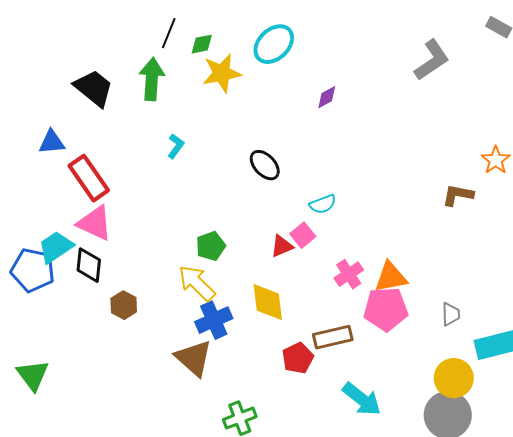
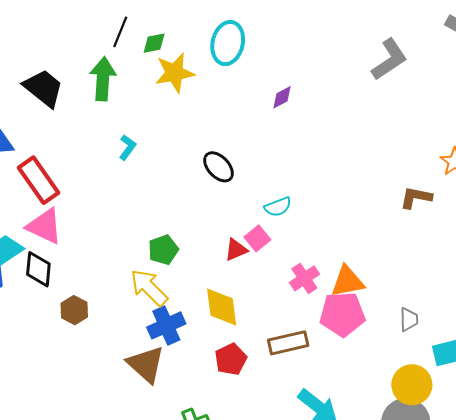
cyan ellipse: (274, 44) -> (228, 43), turned -33
red pentagon: (298, 358) -> (231, 359), moved

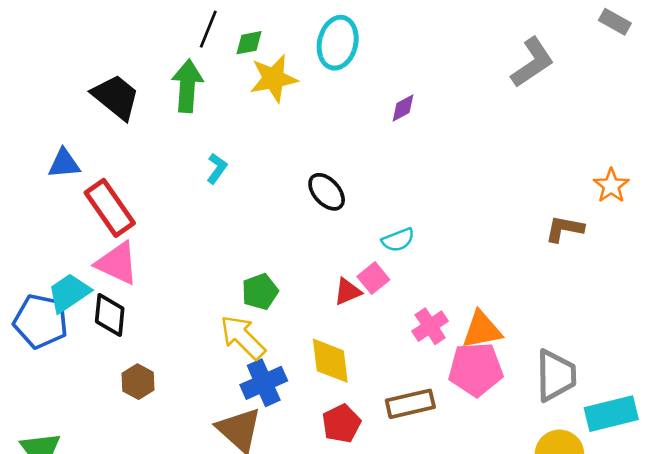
brown hexagon: (74, 310) -> (138, 382), moved
gray trapezoid: (409, 319) -> (556, 375), size x1.8

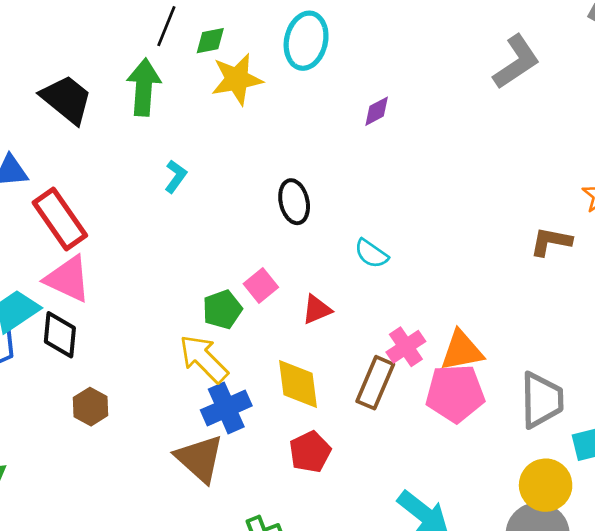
black ellipse: (327, 192) -> (294, 202), turned 30
cyan semicircle: (398, 240) -> (371, 254), turned 56
pink square: (373, 278) -> (261, 286), moved
brown rectangle: (410, 404) -> (375, 383), moved, turned -54

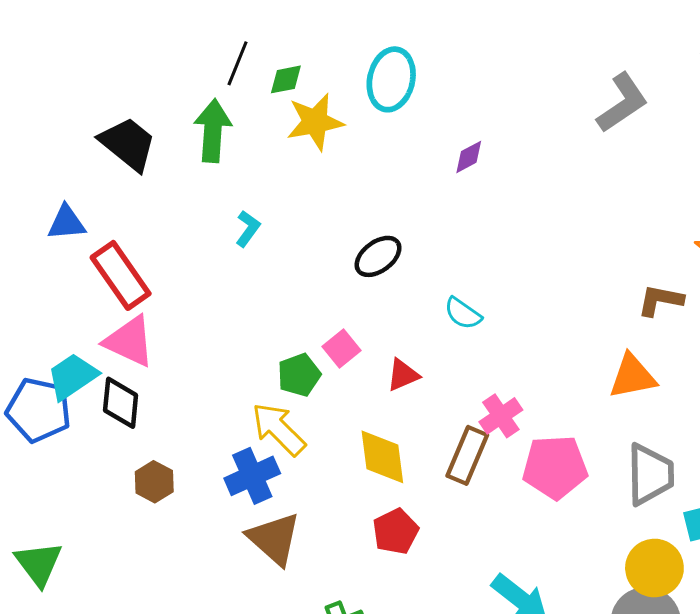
black ellipse: (294, 202) -> (378, 256), turned 66
orange triangle: (462, 351) -> (633, 376), moved
blue cross: (226, 408) -> (252, 476), moved

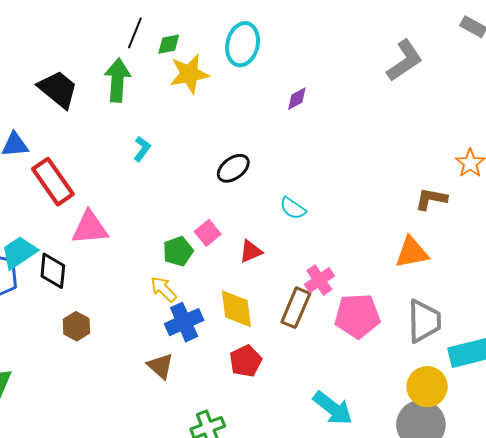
pink triangle: (129, 341) -> (90, 228), moved, turned -30
yellow arrow: (279, 429) -> (164, 289), size x0.7
blue cross: (252, 476) -> (184, 322), moved
brown triangle: (274, 539) -> (161, 366), size x0.7

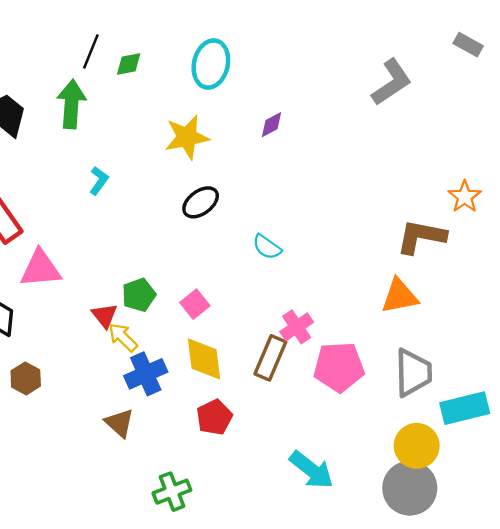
yellow star: (189, 74) -> (187, 137), moved
brown L-shape: (431, 199) -> (421, 237), size x1.4
pink square: (208, 233) -> (195, 304), moved
red triangle: (251, 251) -> (105, 316), moved, turned -45

